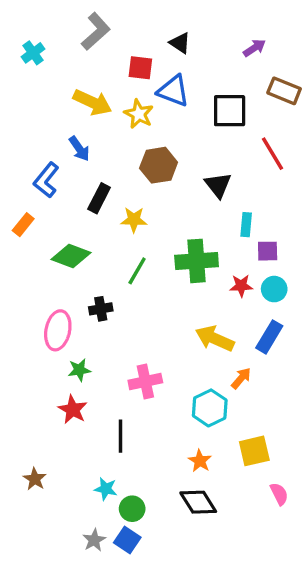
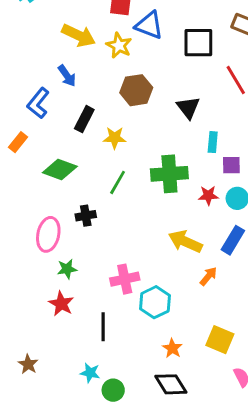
cyan hexagon: (210, 408) -> (155, 302), moved
yellow square: (254, 451) -> (220, 340), turned 36

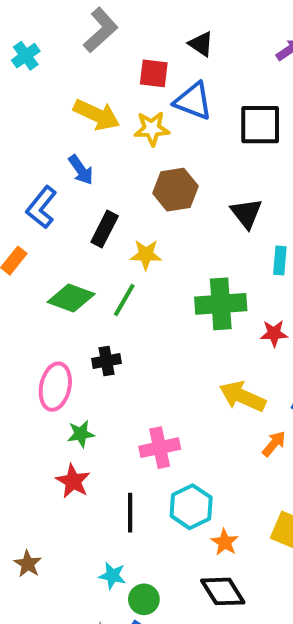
yellow star: (119, 45) -> (152, 129), turned -30
green line: (118, 182) -> (124, 300), moved
cyan hexagon: (155, 302) -> (191, 507), moved

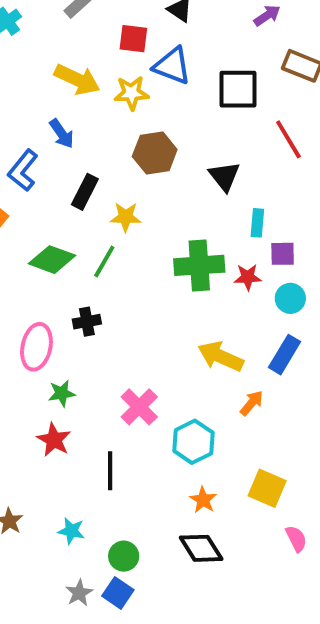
red star: (274, 333) -> (248, 277), moved
pink cross: (160, 448) -> (139, 407), turned -33
cyan hexagon: (191, 507) -> (193, 442), moved
cyan star: (112, 576) -> (71, 531), moved

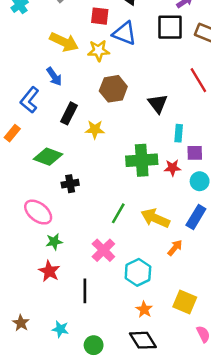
black square: (238, 89) -> (170, 27), moved
green line: (104, 262) -> (118, 213), moved
black cross: (87, 322) -> (70, 184), moved
pink ellipse: (36, 347) -> (38, 212), turned -64

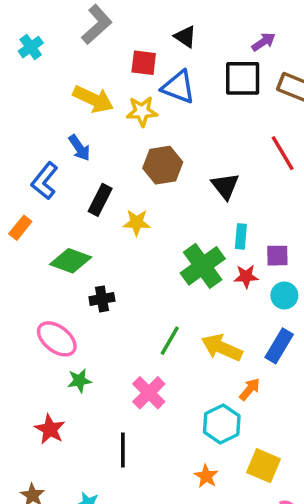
cyan rectangle: (179, 133) -> (241, 236), moved
green cross: (142, 160) -> (203, 266), turned -32
red star: (49, 271) -> (50, 429), moved
cyan hexagon: (138, 272) -> (222, 424), moved

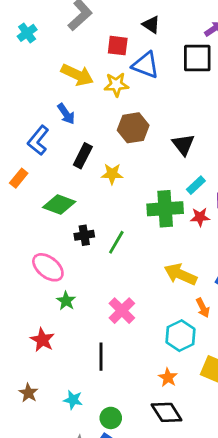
cyan rectangle: (241, 236) -> (196, 185), turned 42
green cross: (203, 266) -> (165, 209), turned 32
green line: (170, 341) -> (116, 242), moved
green star: (79, 381) -> (66, 301), turned -30
orange arrow: (250, 389) -> (203, 308), turned 114

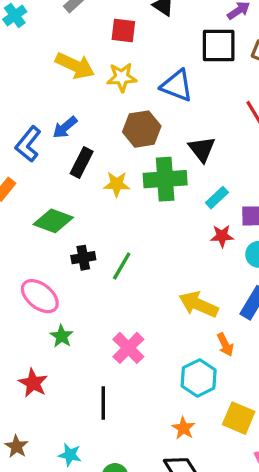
blue triangle: (146, 65) -> (177, 86), moved
blue arrow: (66, 114) -> (65, 127), moved, turned 85
green cross: (165, 209) -> (165, 179), moved

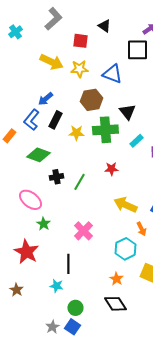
blue L-shape: (28, 144) -> (31, 120), moved
red star: (222, 236) -> (111, 169), moved
red star: (33, 383) -> (26, 252), size x1.4
cyan star: (70, 455) -> (56, 286), moved

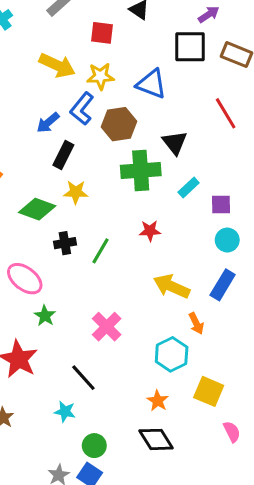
blue L-shape: (31, 120) -> (82, 109), moved
yellow star: (76, 133) -> (76, 192), moved
black line: (68, 264) -> (83, 378), turned -42

